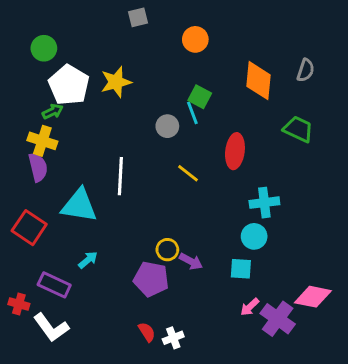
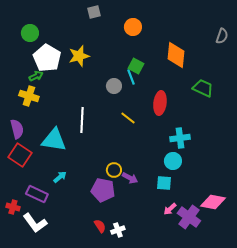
gray semicircle: (306, 70) -> (222, 36), moved
purple semicircle: (38, 167) -> (17, 129), moved

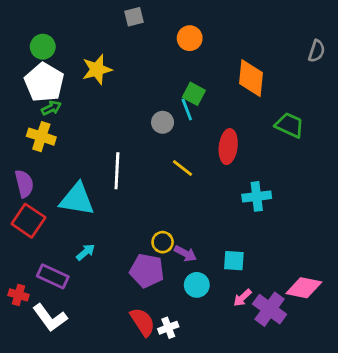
yellow star: (79, 56) -> (97, 70), moved
white pentagon: (47, 58) -> (44, 82), moved
cyan circle: (173, 161) -> (197, 285), moved
red semicircle: (100, 226) -> (143, 322), size x1.5

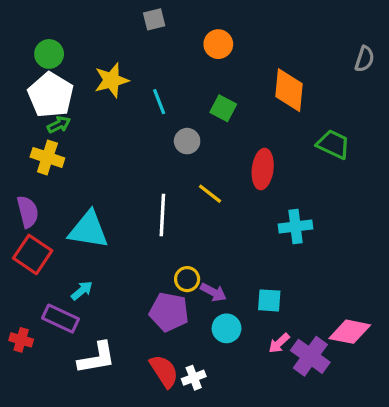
cyan line: (187, 109) -> (159, 102), moved
white line: (117, 171) -> (162, 215), moved
cyan arrow: (86, 252) -> (82, 291), moved
white L-shape: (50, 318) -> (97, 358), moved, turned -64

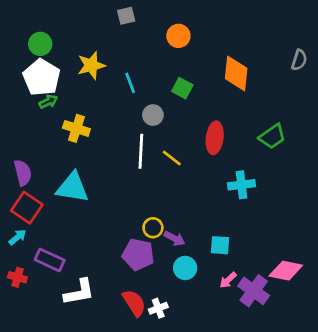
gray semicircle: (365, 59) -> (299, 60), moved
green trapezoid: (333, 144) -> (272, 136), moved, turned 120
yellow cross: (47, 157) -> (76, 128), moved
white line: (162, 215) -> (141, 151), moved
cyan arrow: (82, 291) -> (17, 237), moved

